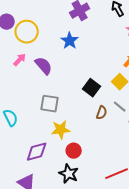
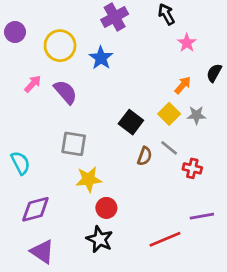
yellow circle: (27, 32) -> (60, 46), moved
purple diamond: (37, 152) -> (35, 209), moved

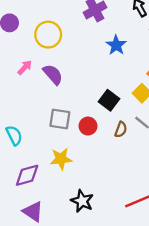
blue star: (101, 58) -> (116, 45), moved
yellow star: (89, 179) -> (61, 159), moved
red circle: (106, 208) -> (88, 126), moved

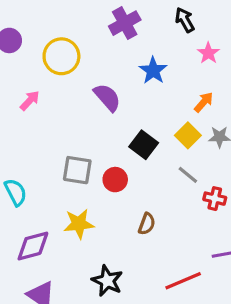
purple semicircle: (53, 74) -> (107, 97), moved
brown semicircle: (121, 130) -> (147, 224), moved

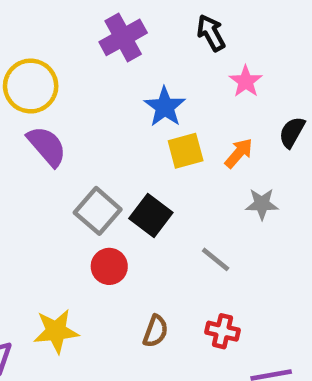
purple semicircle: (107, 97) -> (47, 146), moved
yellow square: (188, 135) -> (186, 151), moved, turned 30
gray square: (77, 170) -> (98, 211), moved, turned 32
red cross: (215, 199) -> (223, 331), moved

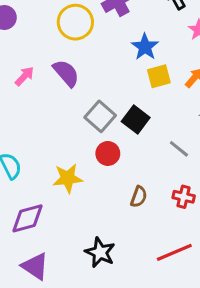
yellow circle: (31, 86) -> (75, 22), moved
yellow star: (56, 331) -> (68, 178), moved

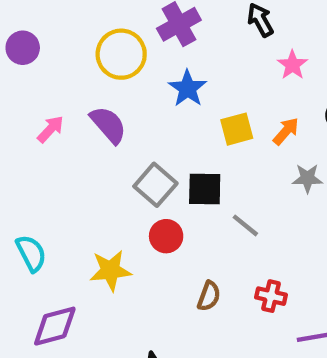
blue star: (145, 47) -> (188, 88), moved
black square: (136, 119) -> (205, 189), turned -36
gray line: (179, 149) -> (245, 225), moved

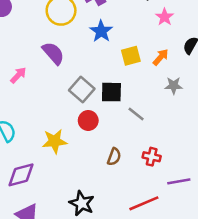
pink arrow: (51, 129) -> (18, 75), moved

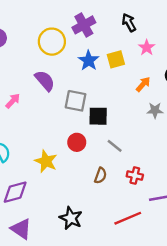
yellow square: (131, 56) -> (116, 59), moved
gray square: (82, 89) -> (76, 101), moved, turned -30
gray line: (136, 114) -> (115, 146), moved
yellow star: (55, 141) -> (46, 161), turned 30

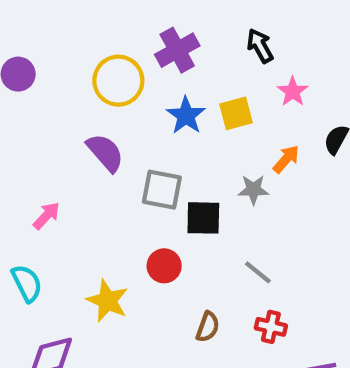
pink arrow: (13, 101) -> (46, 216), moved
gray star: (155, 110) -> (253, 190), moved
gray line: (115, 146) -> (258, 272), moved

